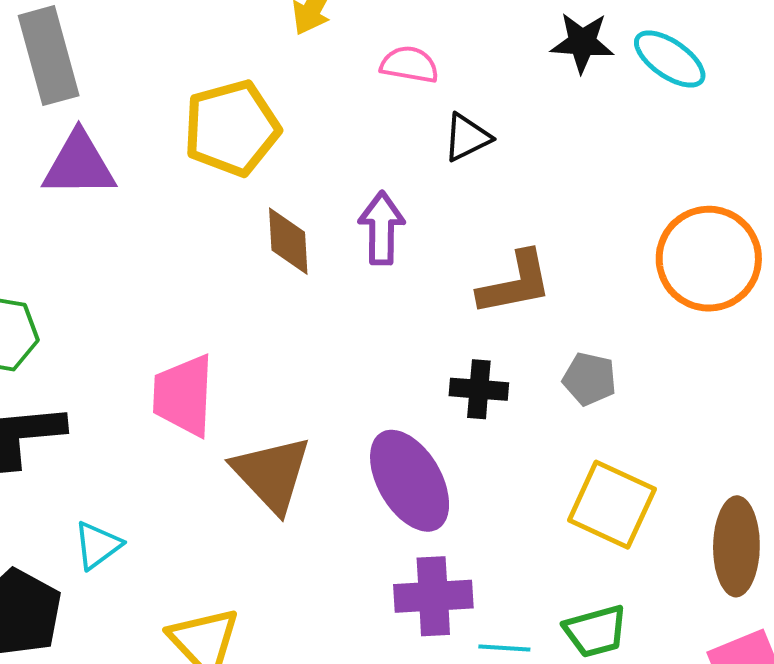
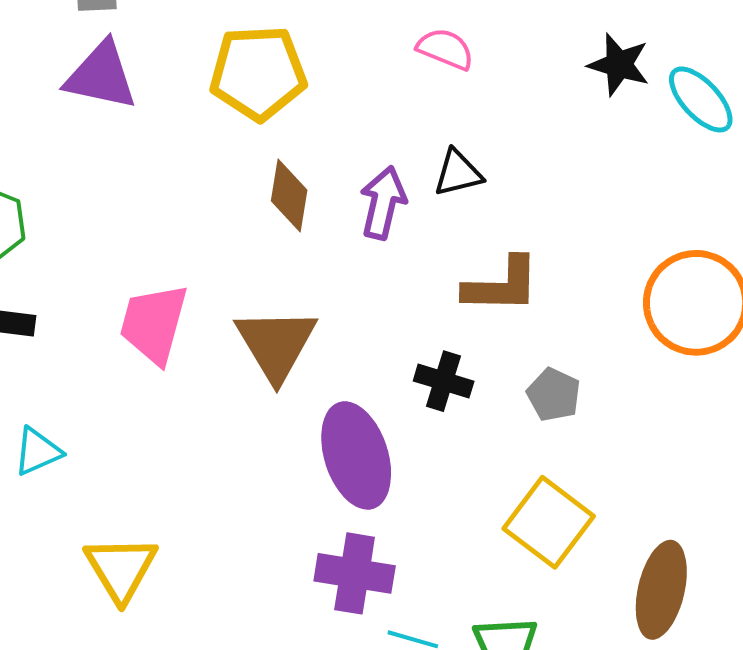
black triangle: (467, 137) -> (458, 173), moved
brown triangle: (272, 474) -> (276, 344), moved

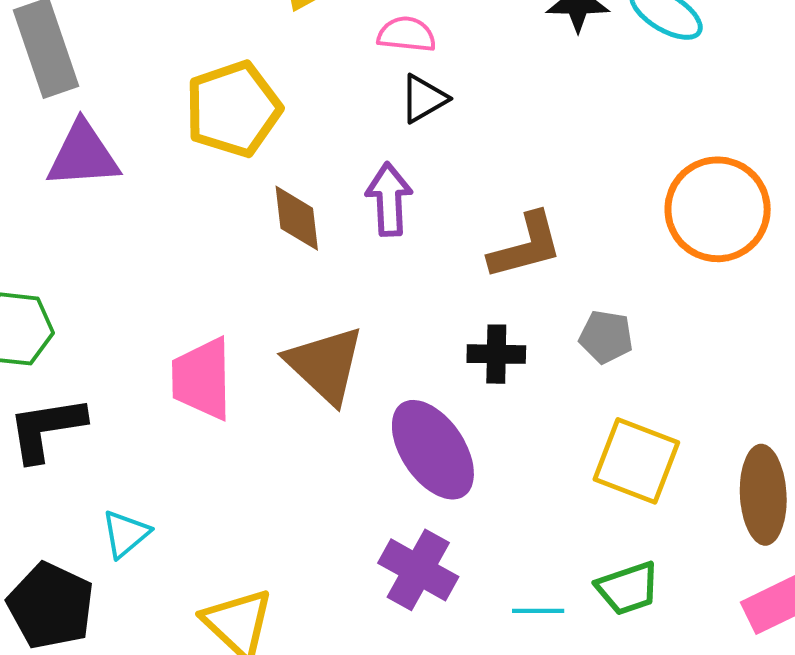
black triangle: (458, 173) -> (424, 99), moved
purple cross: (355, 573) -> (418, 570), moved, turned 36

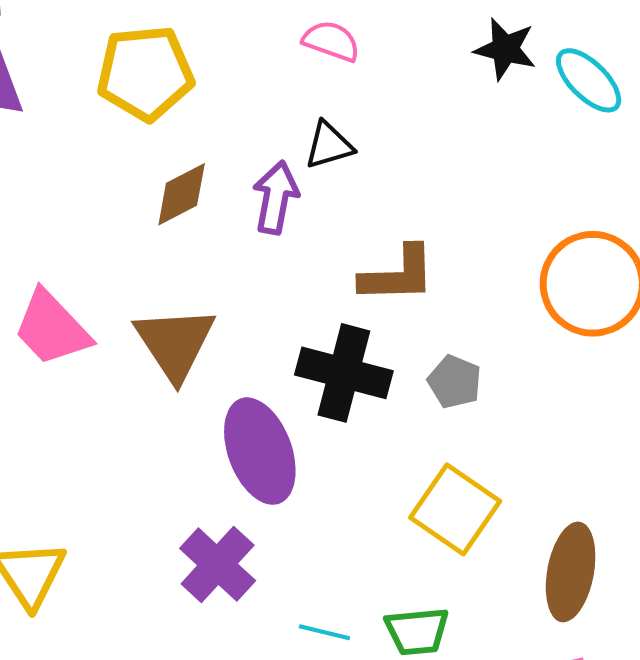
black triangle: (424, 99) -> (329, 145), moved
brown diamond: (297, 218) -> (182, 194), turned 56
black cross: (496, 354) -> (344, 373), size x1.6
pink trapezoid: (202, 379) -> (52, 328), turned -56

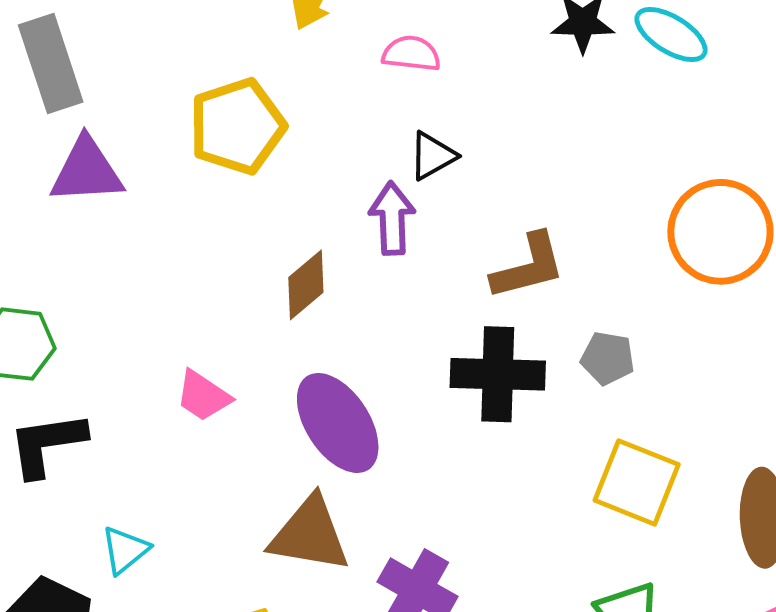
brown diamond: (182, 194) -> (306, 285), moved
pink trapezoid: (52, 328) -> (203, 396), size x0.7
brown triangle: (175, 343) -> (310, 534), moved, turned -34
purple ellipse: (260, 451) -> (338, 423), moved

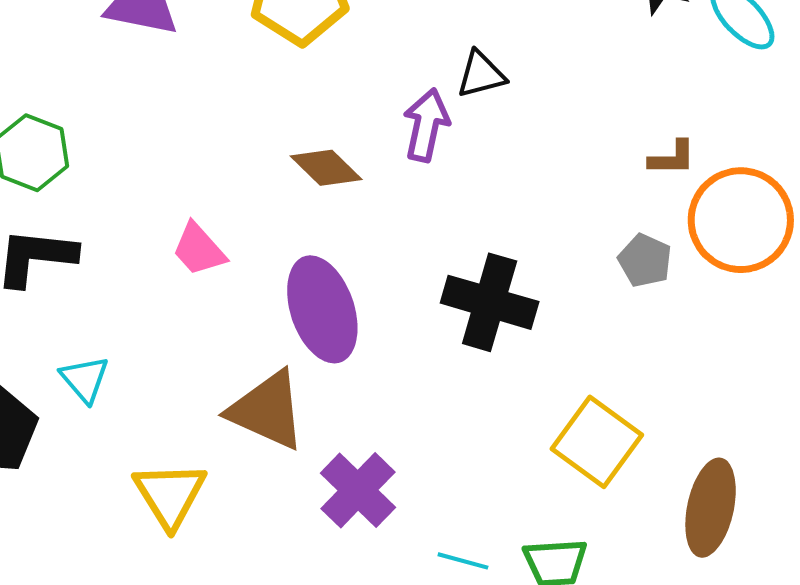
brown L-shape: (528, 266) -> (672, 158), moved, size x0.6
brown diamond: (306, 285) -> (326, 168), turned 70
gray pentagon: (608, 358) -> (645, 260), moved
cyan triangle: (125, 550) -> (85, 379), turned -46

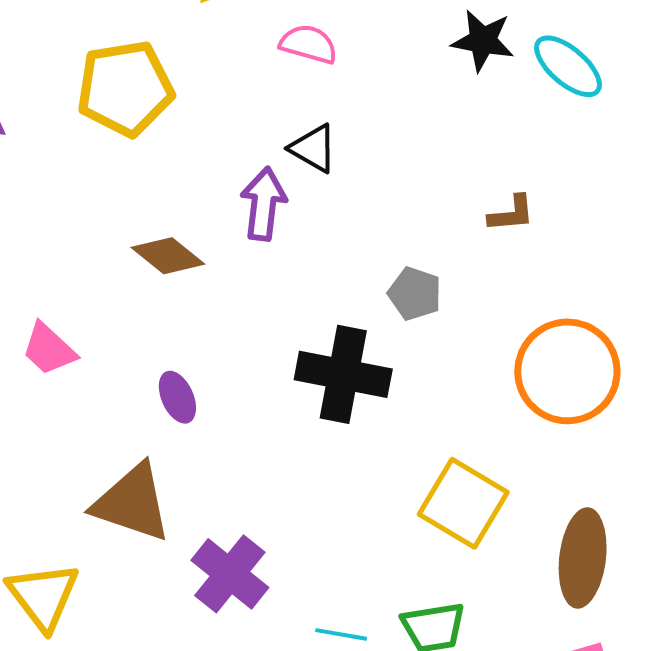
black triangle: (481, 74) -> (313, 148), turned 50
orange circle: (741, 220) -> (567, 371), moved
gray pentagon: (645, 260) -> (415, 294), moved
purple ellipse: (322, 309) -> (177, 397), size x0.5

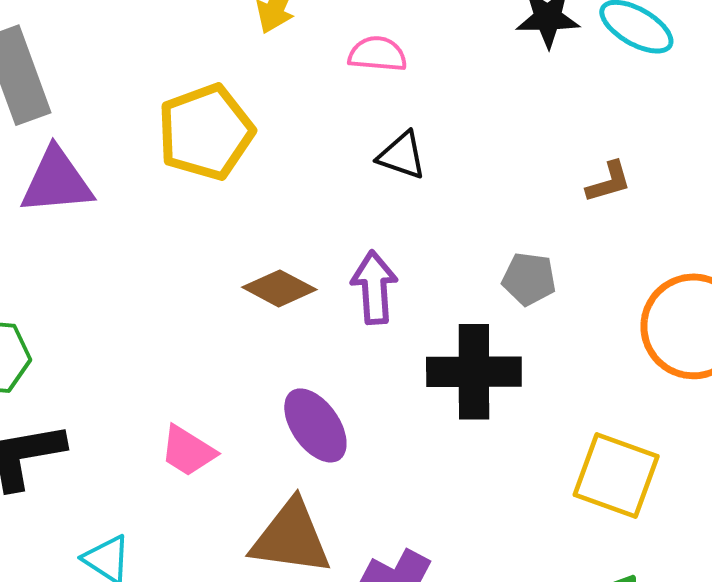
purple arrow: (264, 204) -> (374, 287), moved
pink trapezoid: (49, 349) -> (188, 451), moved
purple ellipse: (177, 397) -> (315, 425), size x1.5

